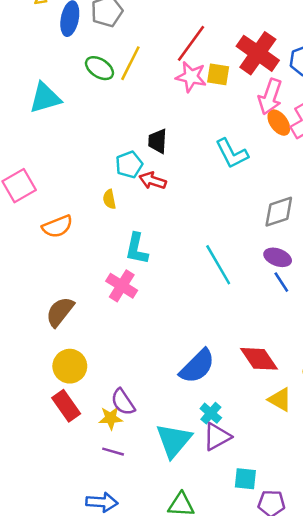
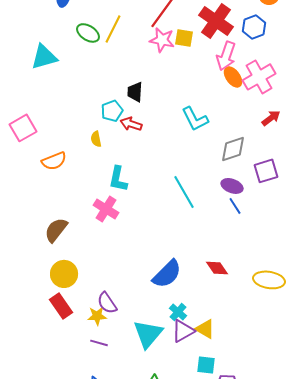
cyan L-shape: (232, 153) -> (195, 119), moved
red diamond: (259, 359) -> (217, 268), size x0.7
yellow triangle: (280, 400) -> (205, 329), moved

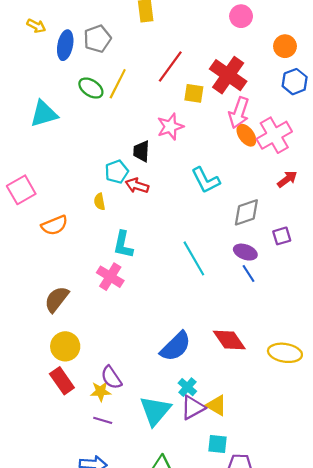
blue hexagon: (254, 27) -> (295, 82), moved
pink star: (162, 40) -> (170, 127), moved, turned -30
purple square: (266, 171) -> (282, 236), size x0.7
red diamond: (217, 268) -> (229, 340), size x1.4

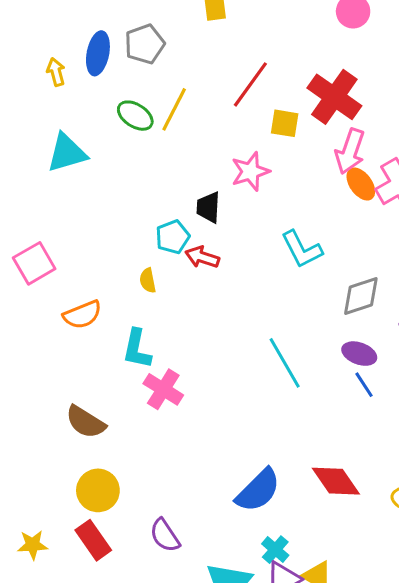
yellow arrow: (36, 26) -> (56, 72), moved, turned -132
cyan L-shape: (123, 245) -> (137, 349), moved
brown semicircle: (57, 299) -> (85, 422), turned -96
yellow star: (101, 391) -> (33, 545), moved

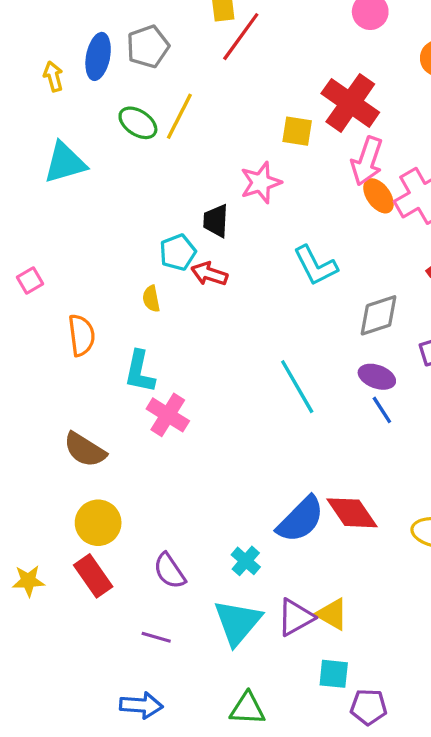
red line: (250, 84) -> (241, 37), moved
pink square: (34, 263) -> (30, 280), size x0.6
orange semicircle: (82, 315) -> (81, 335), turned -75
blue semicircle: (258, 490) -> (301, 519), moved
cyan cross: (275, 550) -> (246, 561), moved

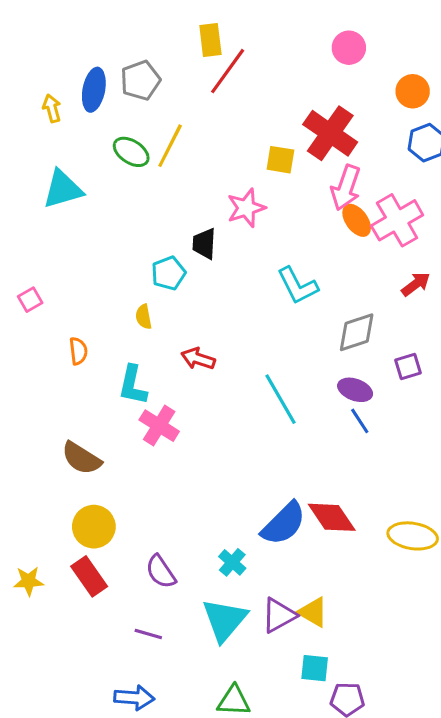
red arrow: (209, 274) -> (198, 359), moved
orange semicircle: (81, 335) -> (78, 351), size x0.7

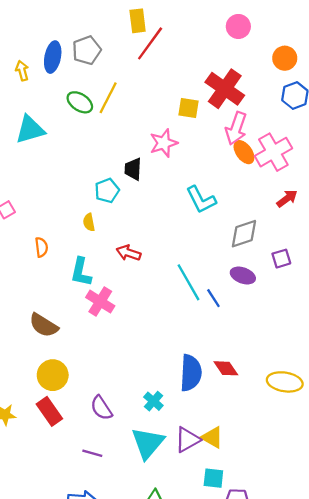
blue line: (360, 421) -> (213, 298), moved
red diamond: (332, 517) -> (226, 368), size x0.7
blue semicircle: (284, 524) -> (191, 373), turned -42

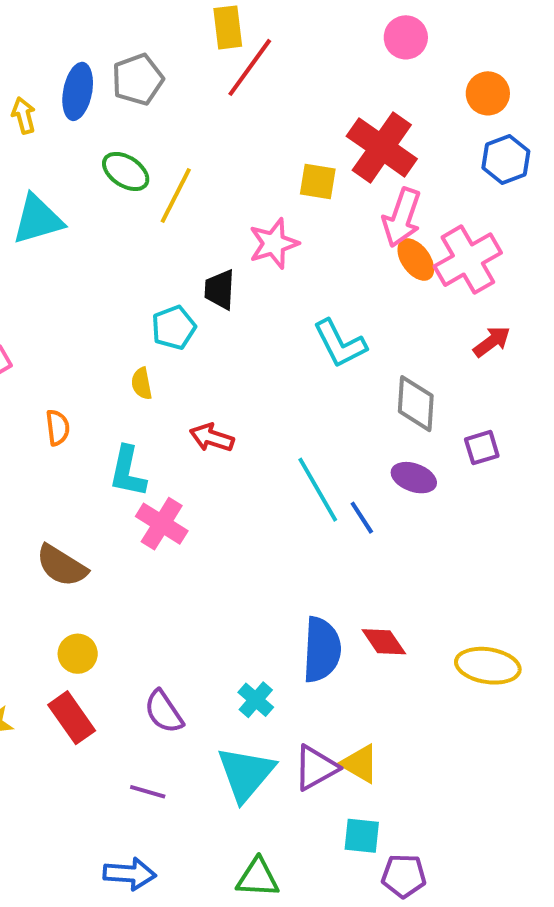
yellow line: (108, 98) -> (176, 195), moved
gray diamond: (244, 234) -> (416, 404), turned -68
yellow circle: (53, 375) -> (78, 654), size x0.7

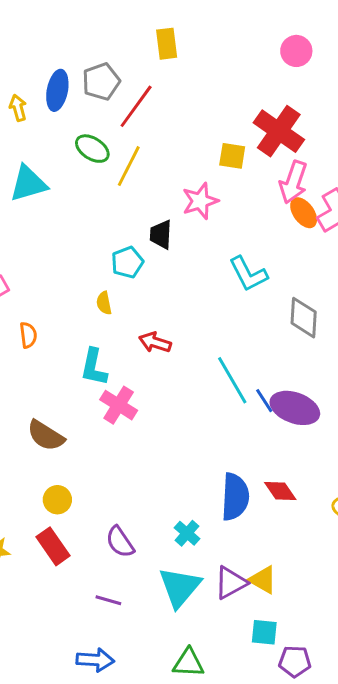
red line: (250, 67) -> (136, 106), moved
orange semicircle: (58, 428) -> (28, 335), moved
purple ellipse: (414, 478) -> (295, 408), moved, size x1.5

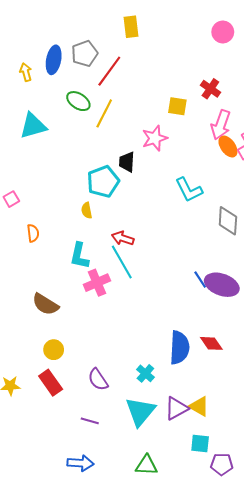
red cross: (279, 131) -> (210, 89), size x0.6
cyan pentagon: (127, 262) -> (103, 182), size x1.4
cyan line: (232, 380) -> (122, 262), moved
pink cross: (119, 405) -> (97, 283), turned 35

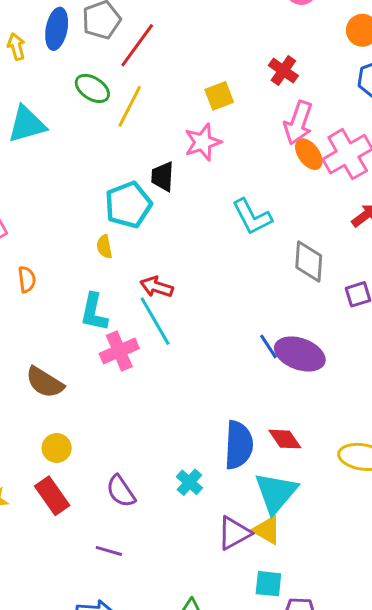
yellow square: (177, 106) -> (219, 96), moved, turned -30
cyan triangle: (140, 412) -> (276, 493), moved

